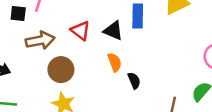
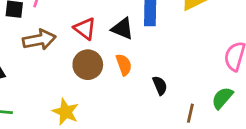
brown circle: (61, 70) -> (88, 65), moved
black semicircle: (134, 81) -> (160, 85), moved

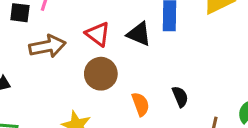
orange semicircle: (124, 65) -> (140, 104), moved

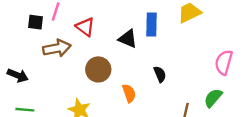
red triangle: (98, 34) -> (85, 27), moved
black semicircle: (180, 97) -> (160, 74), moved

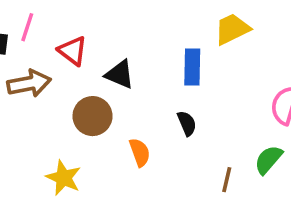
blue rectangle: (152, 24) -> (192, 67), moved
black triangle: (128, 39) -> (120, 74), moved

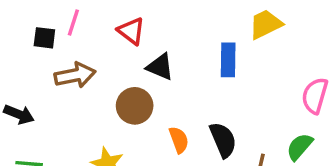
red triangle: (73, 51) -> (131, 31), moved
black semicircle: (187, 123) -> (223, 140), moved, size x1.5

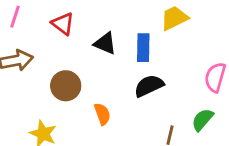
black triangle: (160, 67) -> (105, 43), moved
black semicircle: (223, 140) -> (149, 86), moved, turned -92

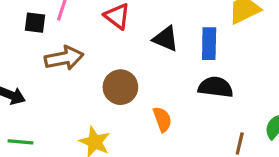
black semicircle: (149, 86) -> (216, 87), turned 32

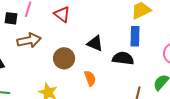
black triangle: (166, 39) -> (95, 43), moved
blue rectangle: (209, 44) -> (135, 36), moved

